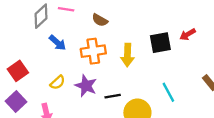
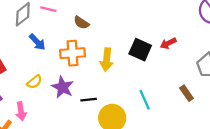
black square: (160, 43) -> (140, 50), turned 30

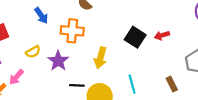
yellow arrow: (107, 60) -> (100, 58), moved
black line: (89, 100) -> (77, 85), moved
pink arrow: (21, 111) -> (16, 77), turned 42

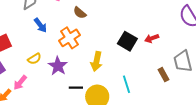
orange cross: (72, 31) -> (69, 38), turned -35
brown rectangle: (172, 84) -> (164, 75), moved

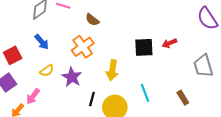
blue arrow: (40, 25) -> (42, 42), moved
black square: (127, 41) -> (144, 47), turned -30
brown rectangle: (164, 75) -> (183, 98), moved
black line: (76, 88) -> (92, 99), turned -72

